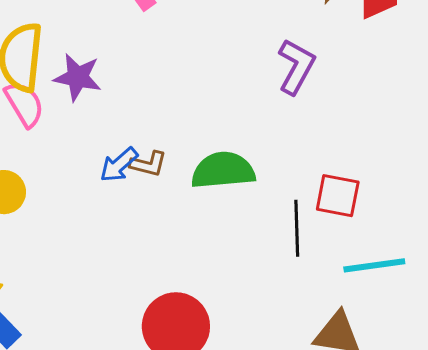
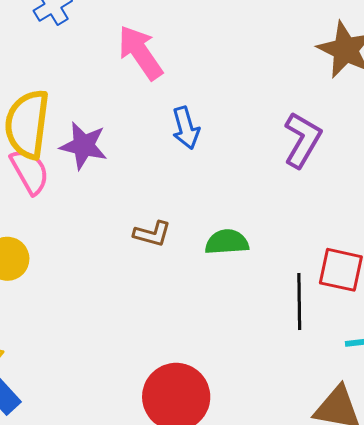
blue arrow: (119, 165) -> (186, 128), moved, turned -66
green semicircle: (223, 170) -> (227, 242), size x0.7

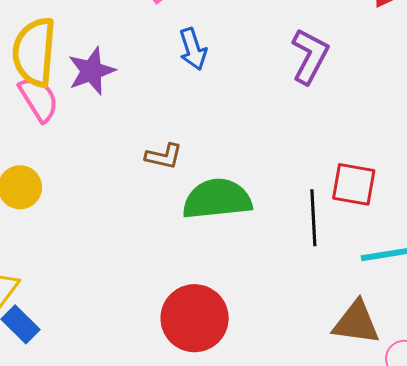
purple star: (84, 146) -> (91, 71), turned -30
green semicircle: (227, 242) -> (217, 199), moved, size x1.6

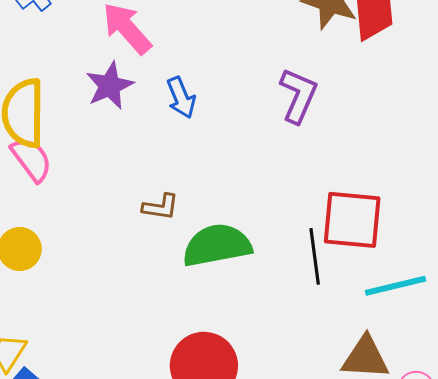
purple star: (91, 71) -> (110, 86), moved
red square: (354, 184) -> (352, 220), size x1.4

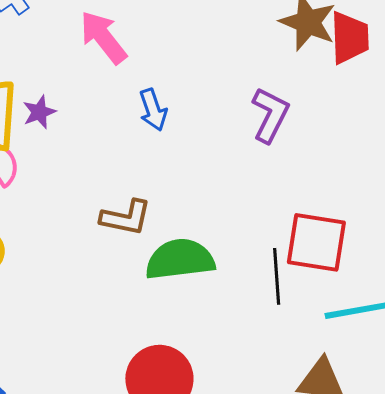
purple star: (110, 86) -> (39, 112), moved, size x0.7
brown L-shape: (161, 207) -> (126, 218), size x1.4

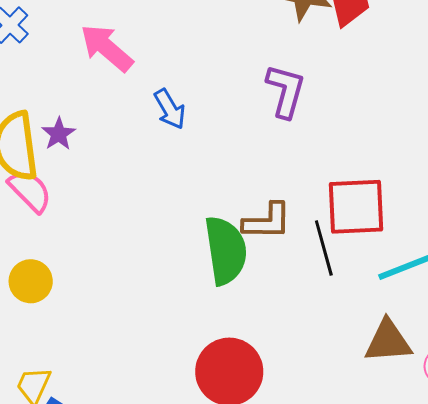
brown L-shape: (126, 218) -> (267, 221), moved
green semicircle: (180, 259) -> (226, 250), turned 100

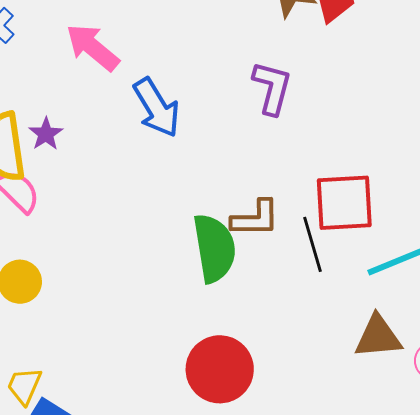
blue arrow: (170, 109) -> (157, 108), size x1.5

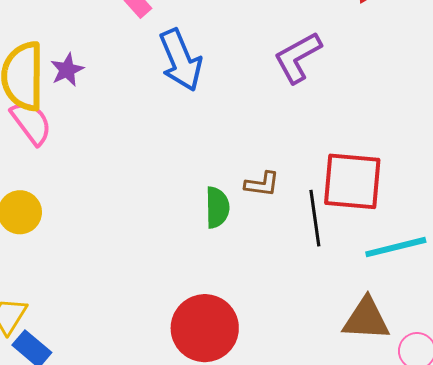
purple L-shape: (272, 88) -> (298, 57), turned -142
brown L-shape: (255, 218) -> (262, 184), size x0.7
green semicircle: (214, 248) -> (217, 207), size x0.6

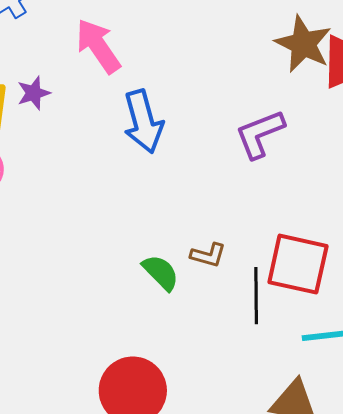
purple star: (67, 70) -> (34, 93), moved
green semicircle: (217, 207) -> (161, 272), turned -51

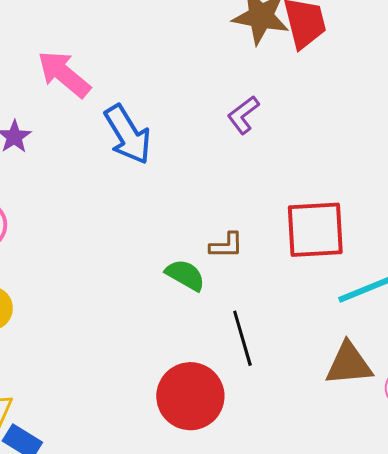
purple L-shape: (260, 134) -> (243, 115), size x0.7
black line: (256, 296) -> (242, 338), moved

